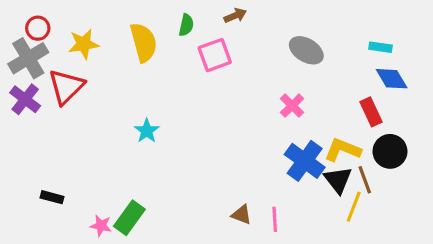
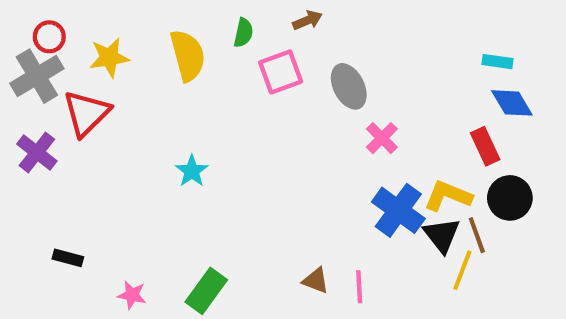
gray ellipse: (306, 50) -> (349, 86), moved, turned 32
purple cross: (25, 99) -> (37, 152), moved
green rectangle: (129, 218) -> (206, 291), moved

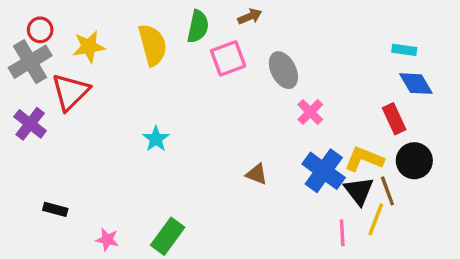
green semicircle: (243, 33) -> (198, 26), size x1.4
brown triangle: (316, 281) -> (257, 174), moved
pink line: (359, 287) -> (342, 233), moved

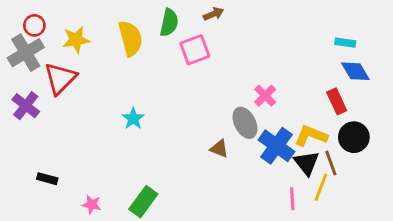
gray ellipse: (283, 70) -> (245, 123), moved

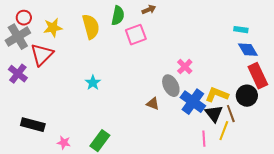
red rectangle: (337, 101) -> (258, 76), moved, size x1.4
black rectangle: (47, 179) -> (33, 125), size x1.6

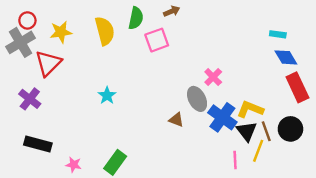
purple cross: (18, 74) -> (30, 99), moved
black circle: (247, 96) -> (290, 129), moved

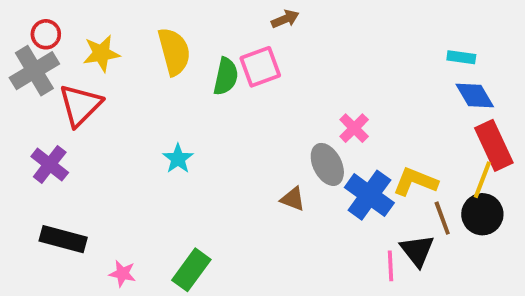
green semicircle: (136, 18) -> (226, 76), moved
black triangle: (247, 131) -> (417, 251), moved
yellow line: (258, 151) -> (482, 180), moved

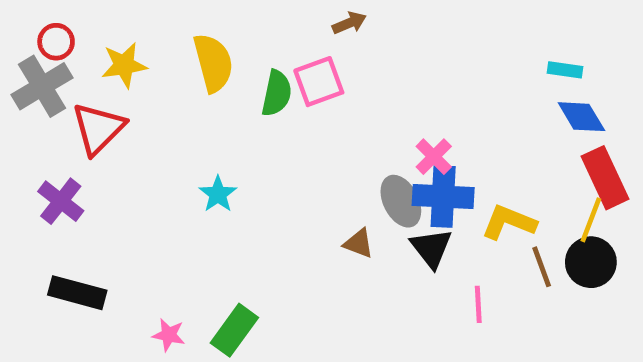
blue cross: (369, 195) -> (443, 196), moved, turned -33
black triangle: (417, 251) -> (431, 248), moved
pink line: (390, 266) -> (478, 304), moved
pink star: (122, 274) -> (169, 335), moved

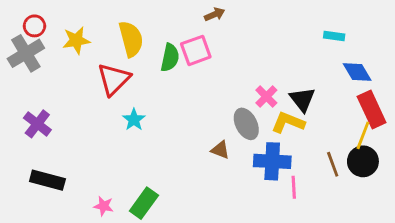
cyan rectangle: (565, 70) -> (334, 36), moved
red triangle: (98, 128) -> (114, 79), moved
blue cross: (443, 196) -> (272, 161), moved
yellow L-shape: (509, 222) -> (288, 122), moved
black triangle: (431, 248) -> (302, 99), moved

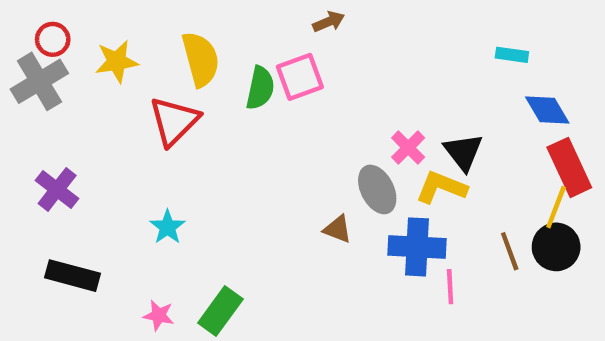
cyan star: (134, 120) -> (167, 227), moved

